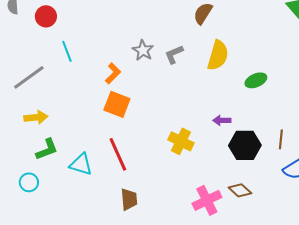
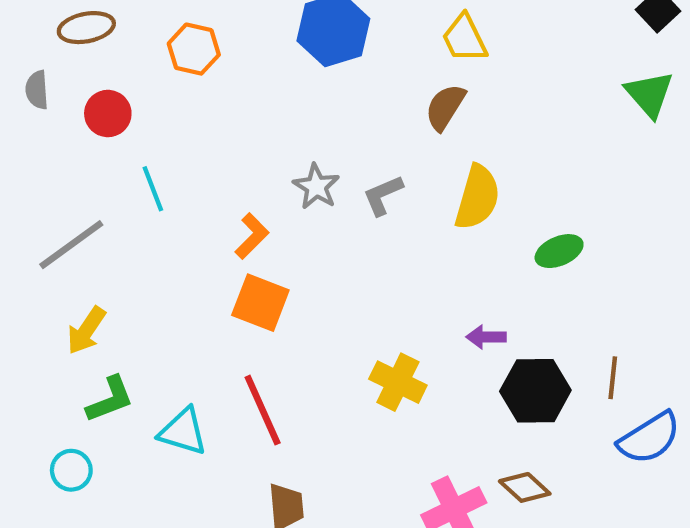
yellow arrow: (36, 117) -> (86, 331), turned 130

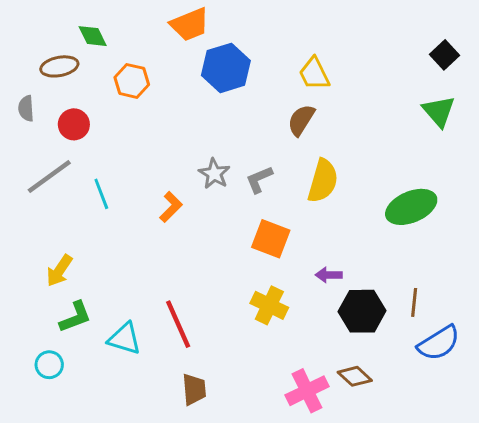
cyan line: (153, 189) -> (101, 194), moved
gray line: (71, 245) -> (49, 177), moved
green ellipse: (559, 251) -> (411, 207), moved, size x1.6
orange square: (260, 303) -> (271, 239), moved

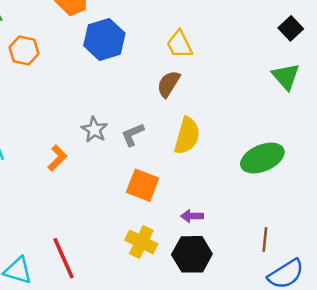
black hexagon: (362, 311) -> (192, 254), moved

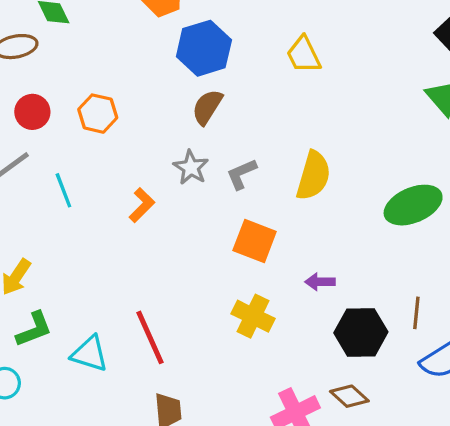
orange hexagon: (24, 51) -> (98, 114), moved
brown semicircle: (168, 84) -> (207, 107), moved
black hexagon: (192, 254) -> (361, 332), moved

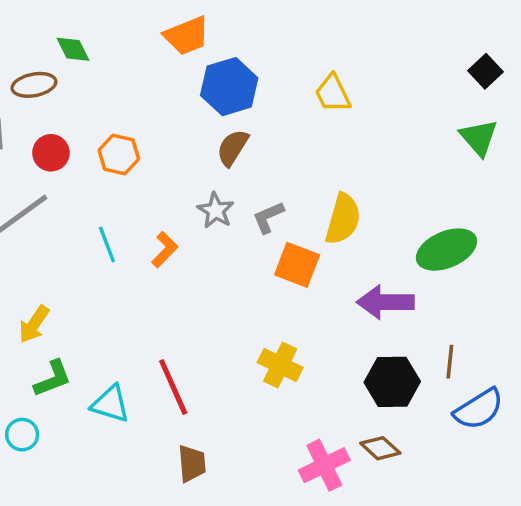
cyan line: (63, 190) -> (107, 244), moved
orange square: (255, 241) -> (297, 265), moved
purple arrow: (320, 282) -> (385, 302), moved, size x1.8

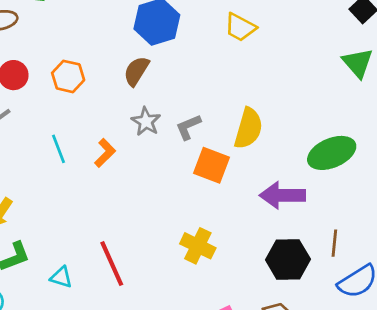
yellow trapezoid: (333, 93) -> (240, 27), turned -36
brown semicircle: (233, 148) -> (136, 71), moved
cyan triangle: (110, 404) -> (61, 277), size x0.7

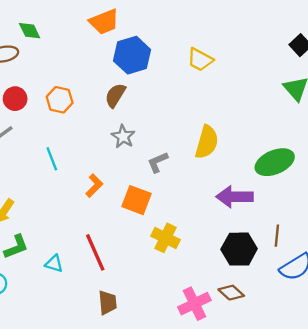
gray L-shape: (188, 127) -> (158, 162), moved
orange L-shape: (105, 153) -> (94, 186), moved
orange square: (211, 165) -> (137, 200), moved

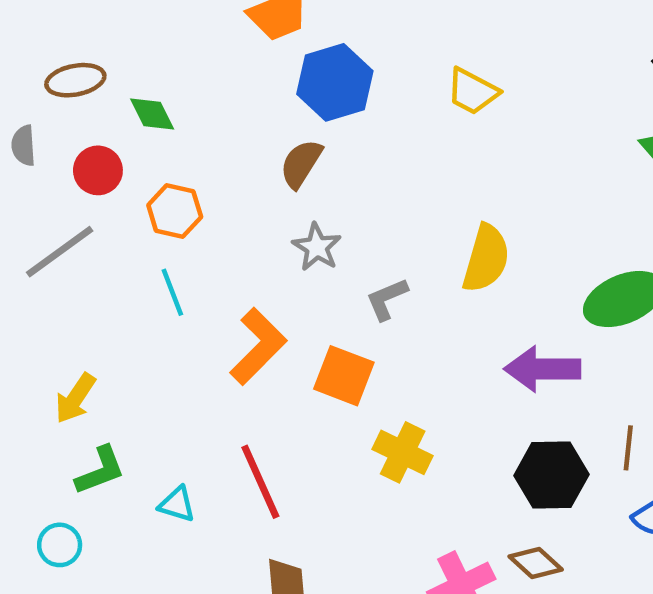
green diamond: (30, 31) -> (152, 114), moved
orange hexagon: (60, 100) -> (175, 211), moved
orange L-shape: (94, 186) -> (258, 346), size x1.6

